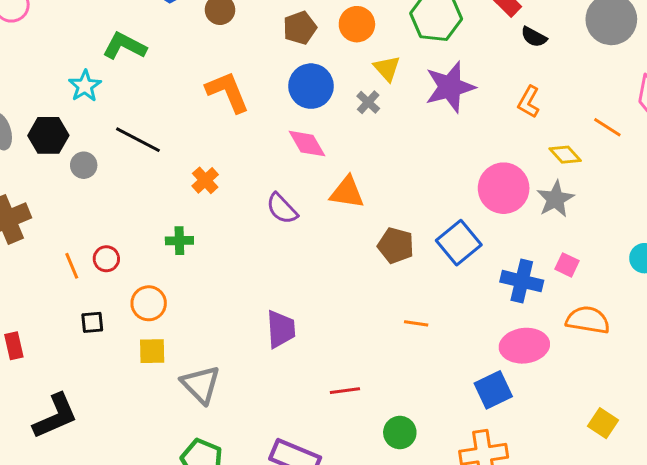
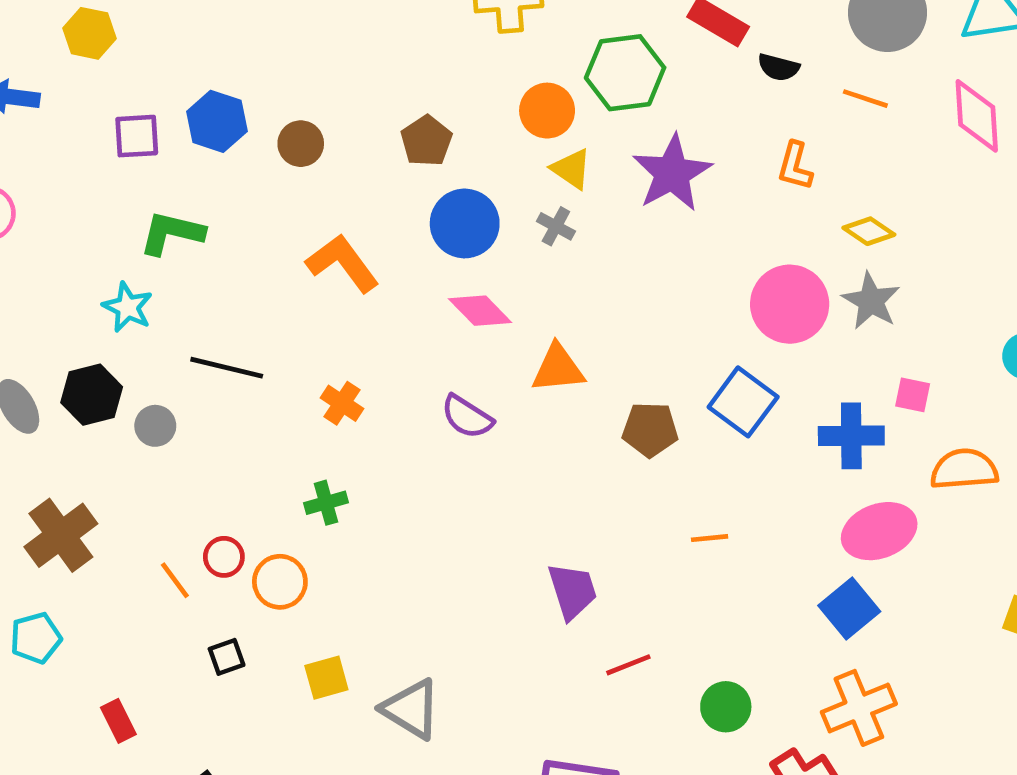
orange circle: (357, 24) -> (547, 111), moved
orange line: (607, 127) -> (865, 99), moved
orange circle: (149, 303) -> (280, 582), moved
purple trapezoid: (281, 329) -> (572, 591), moved

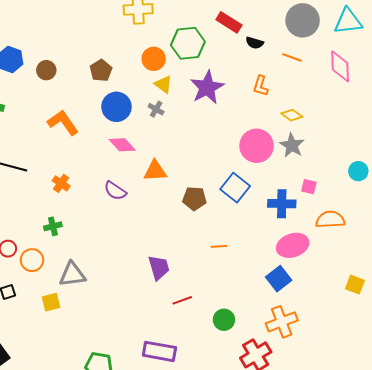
gray triangle: (411, 709) -> (72, 275), moved, turned -40

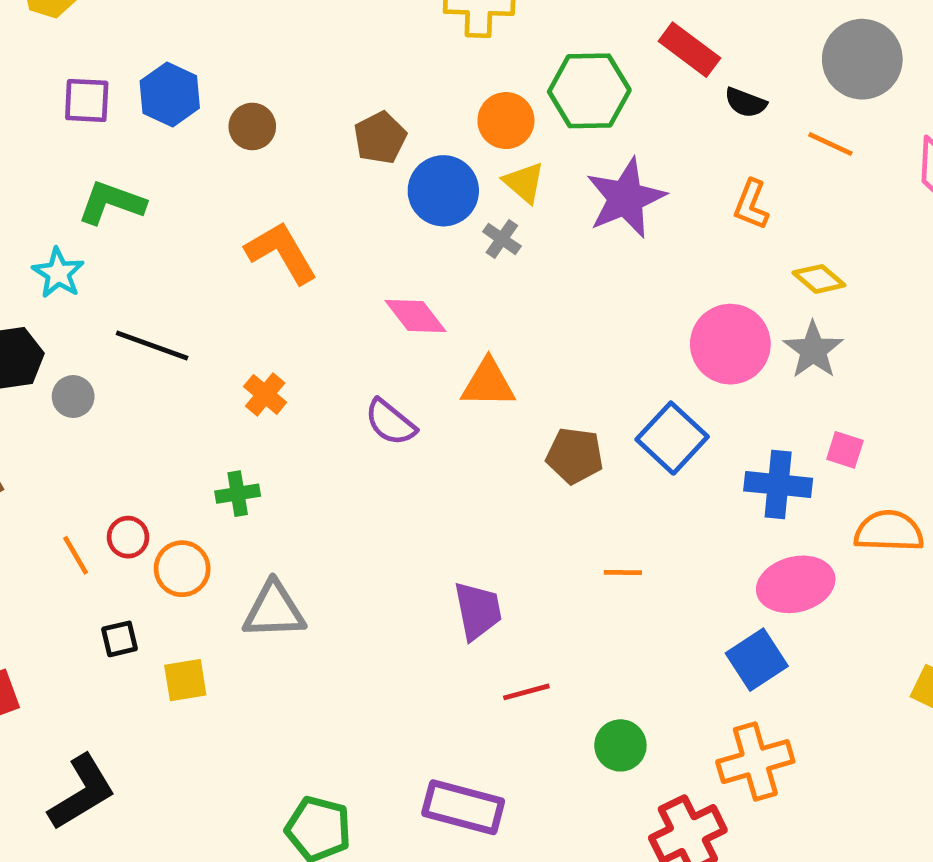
blue circle: (116, 107) -> (443, 191), moved
yellow square: (51, 302) -> (185, 680), moved

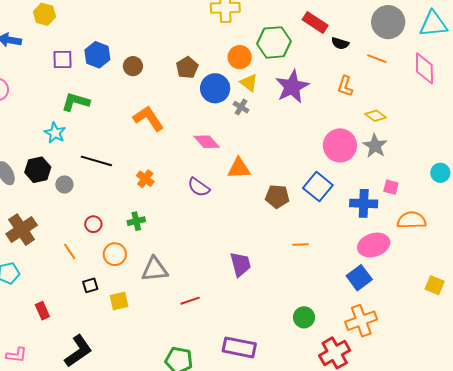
red circle: (128, 537) -> (93, 224), moved
red line: (526, 692) -> (190, 301), moved

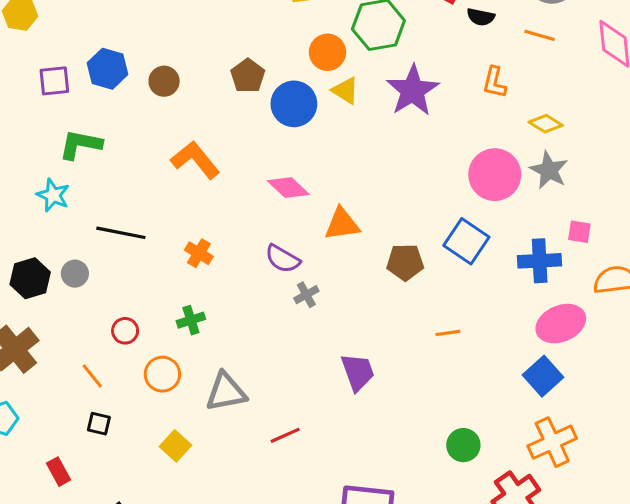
gray cross: (241, 107) -> (306, 295), moved, turned 35
black hexagon: (38, 170) -> (30, 278), moved
black square: (90, 285) -> (99, 424), moved, turned 35
yellow square: (119, 301) -> (175, 446), turned -30

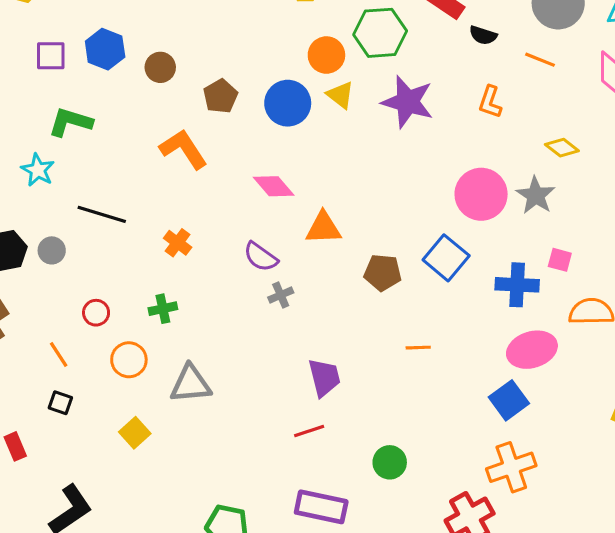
brown pentagon: (248, 76) -> (220, 96), moved
purple star: (413, 91) -> (408, 102), turned -30
yellow diamond: (546, 124) -> (562, 148), moved
red line: (285, 435) -> (309, 431), moved
green circle: (463, 445) -> (390, 462), moved

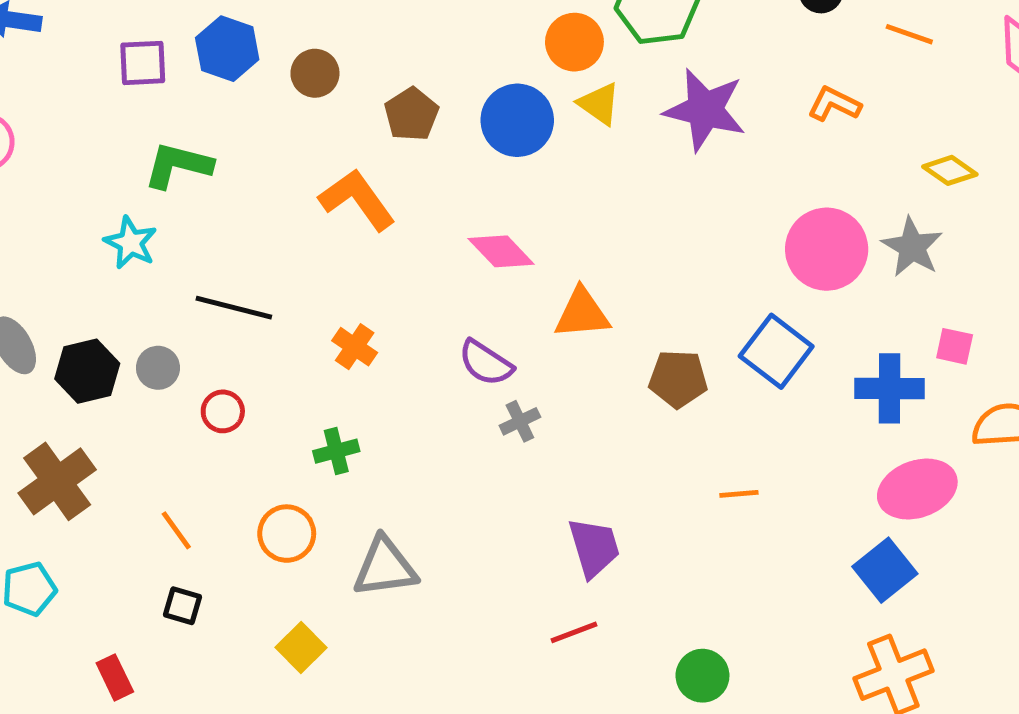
orange L-shape: (490, 102) -> (834, 104), turned 100
red circle: (96, 313) -> (223, 411), moved

